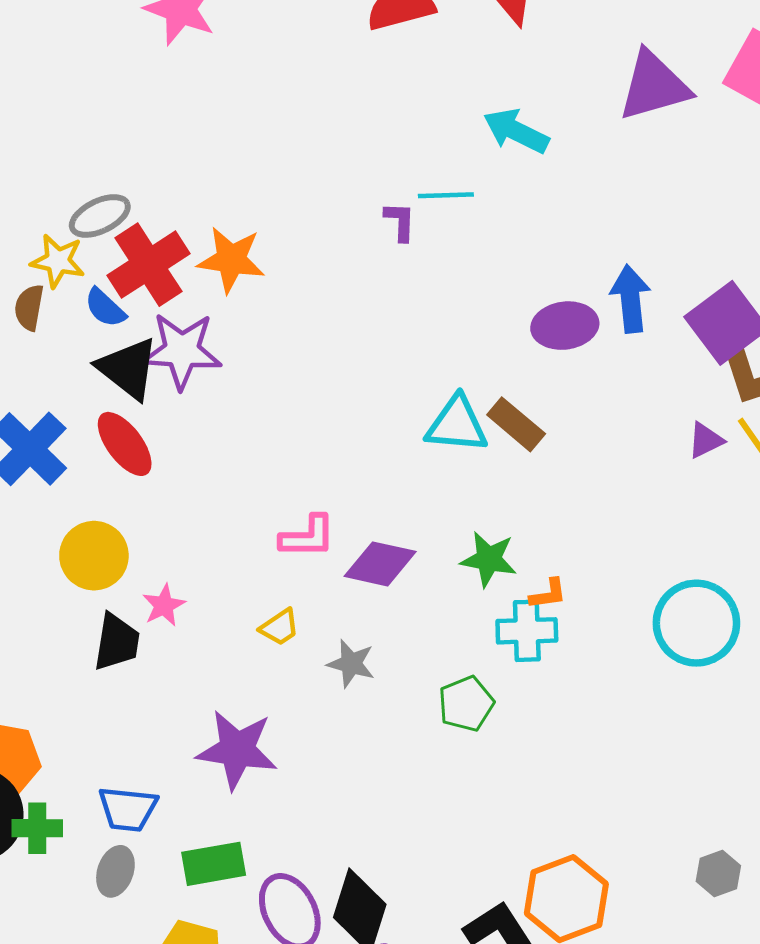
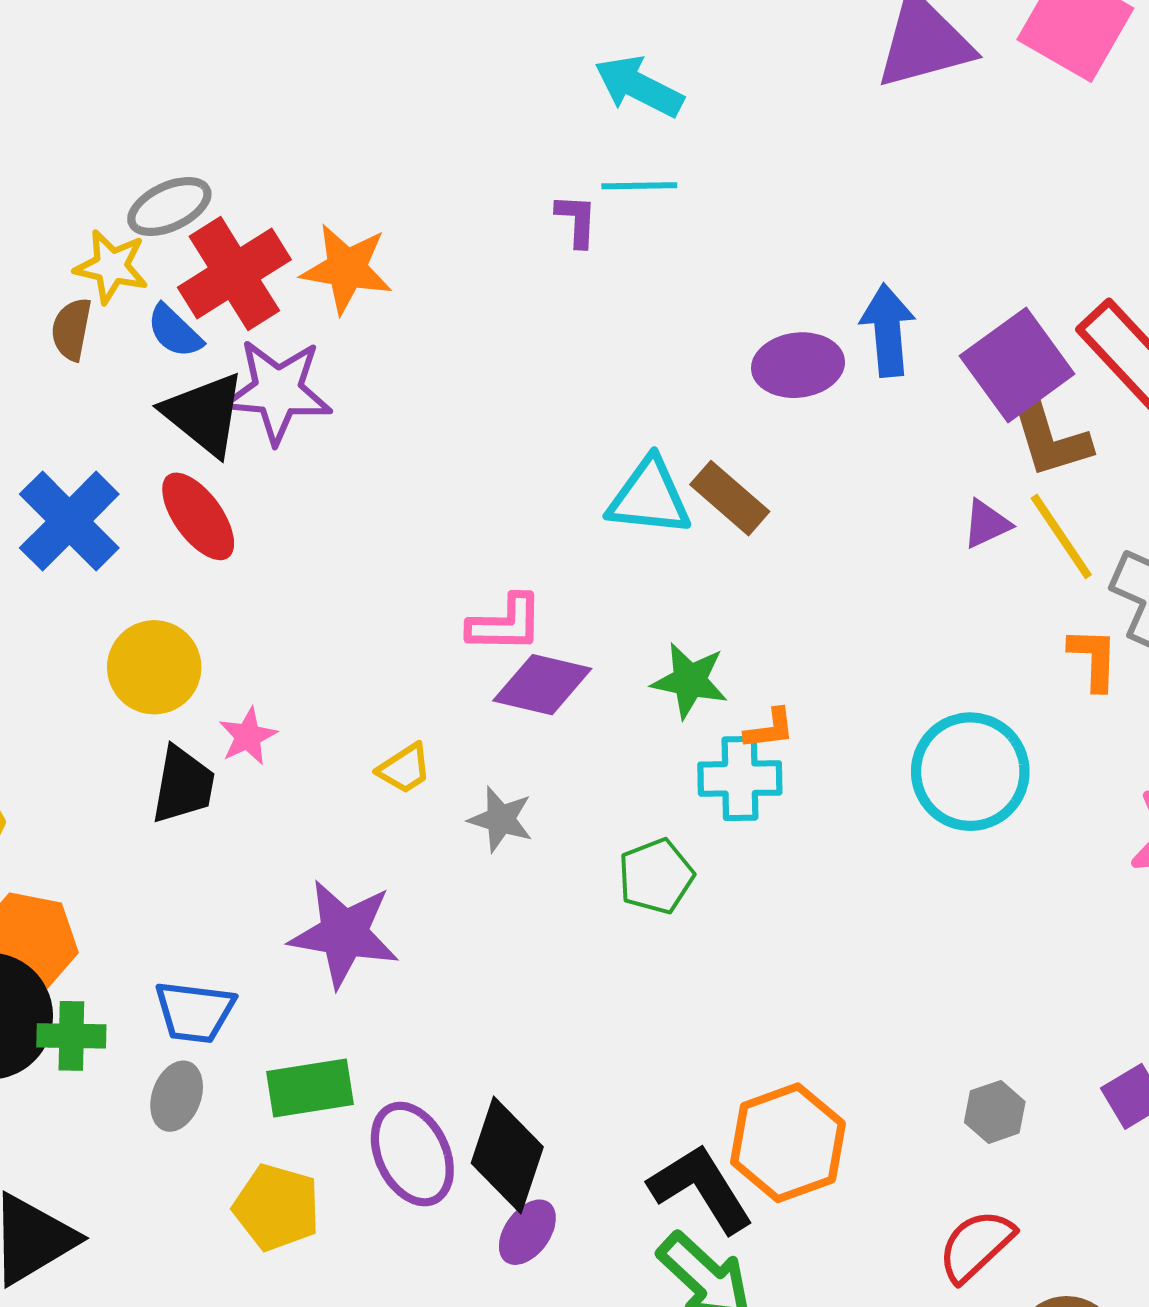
cyan arrow: (516, 131) -> (639, 86), moved
pink L-shape: (308, 537) -> (505, 624), moved

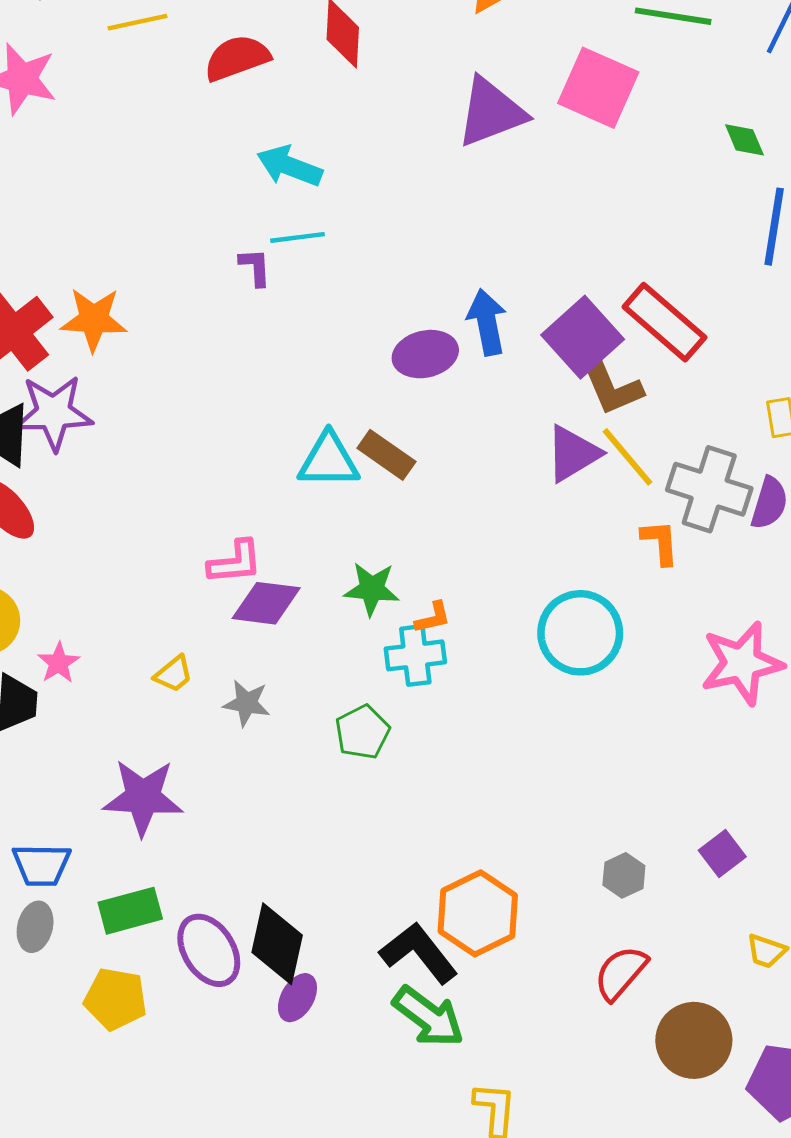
purple triangle: (986, 524) -> (573, 454), size x1.6

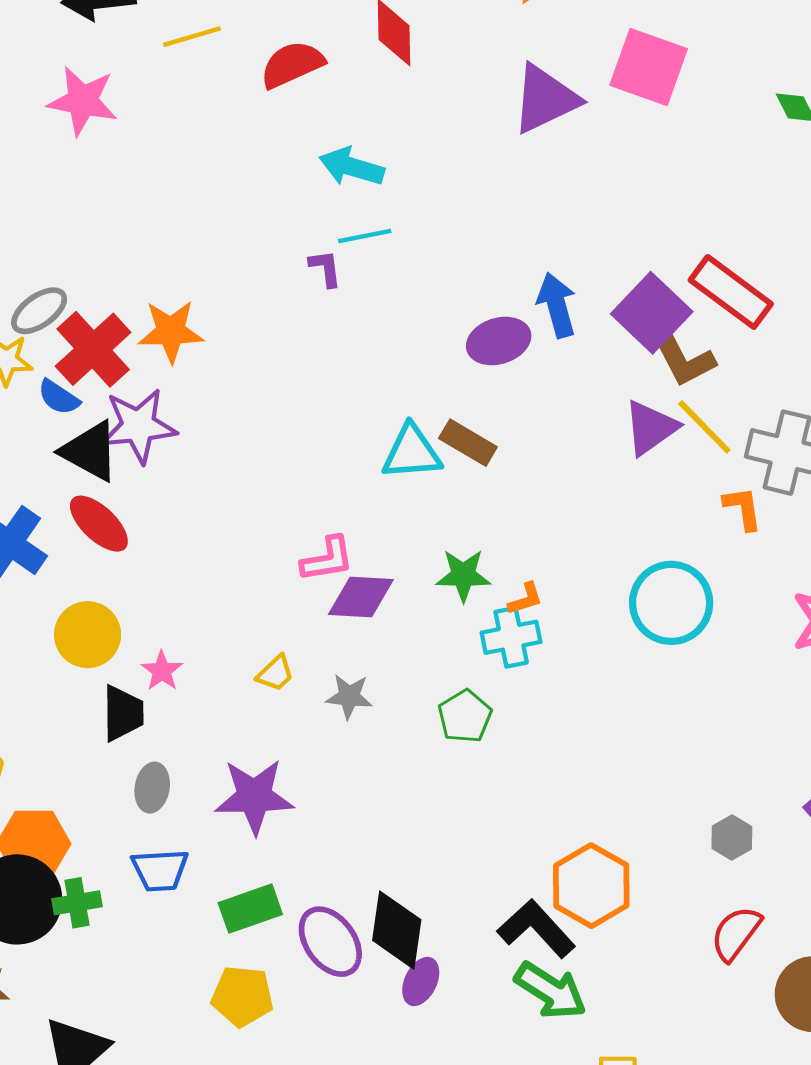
gray ellipse: (35, 927) -> (152, 788), moved

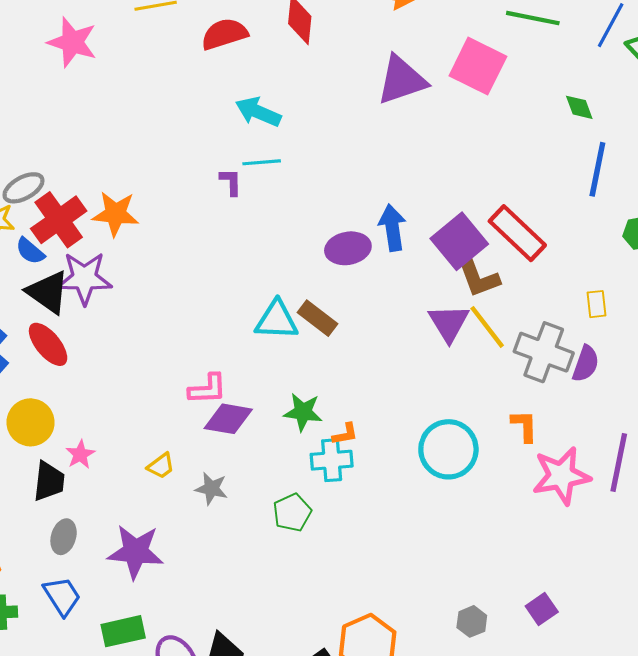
purple triangle: (651, 428) -> (449, 323), turned -33
orange L-shape: (743, 508) -> (524, 426), moved
blue trapezoid: (160, 870) -> (62, 596), turned -126

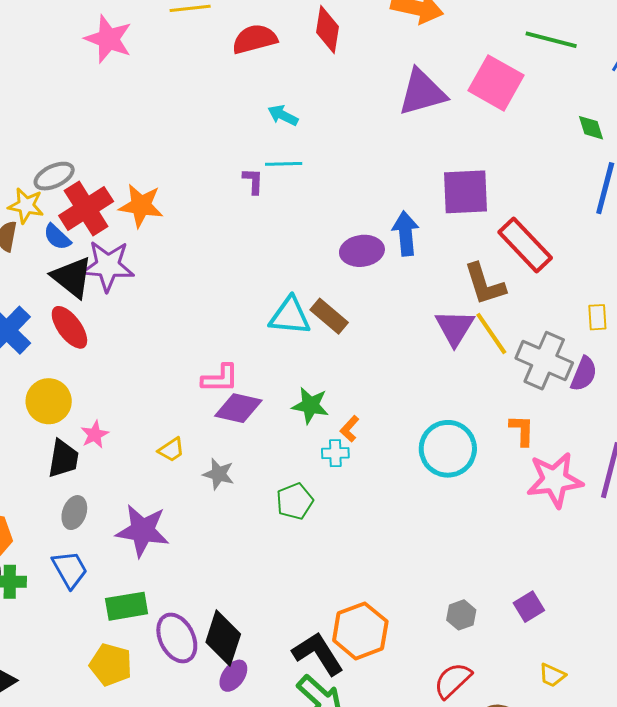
cyan arrow: (258, 112) -> (283, 115), size x0.7
purple square: (459, 241) -> (466, 192), moved, turned 34
orange L-shape: (345, 434) -> (350, 429), turned 140
cyan cross: (332, 460) -> (335, 453), size x0.7

